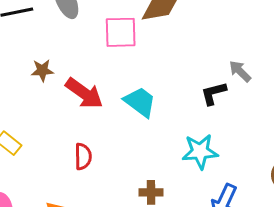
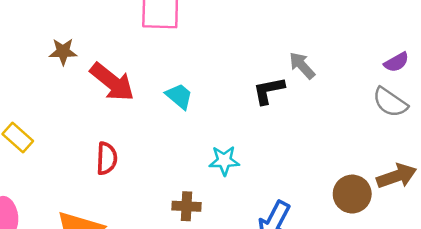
cyan trapezoid: (140, 102) -> (179, 96), size x0.7
cyan star: (200, 152) -> (224, 161), moved, size x0.7

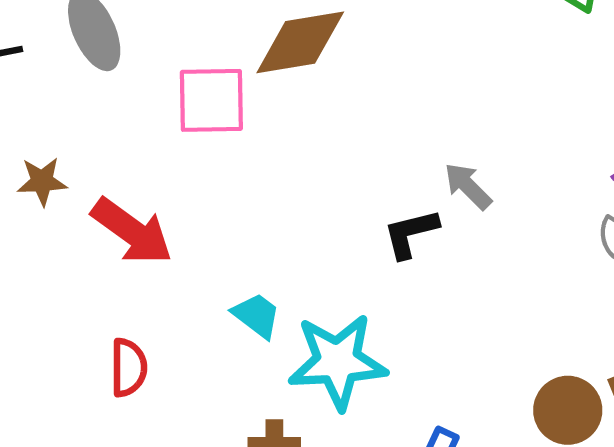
cyan trapezoid: (179, 96) -> (257, 315), moved
cyan star: (224, 161) -> (338, 362), size x1.8

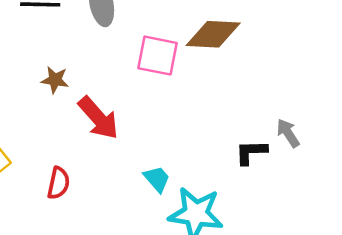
red semicircle: (129, 368) -> (58, 183), moved

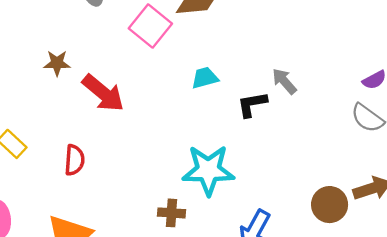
pink square: (158, 56) -> (150, 26), turned 36
cyan trapezoid: (157, 179) -> (205, 78), moved, turned -56

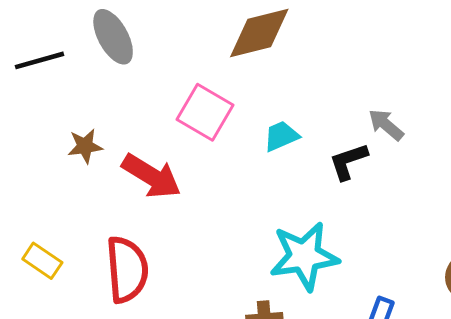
pink square: (150, 26) -> (205, 112), moved
red semicircle: (74, 160) -> (127, 269), size x1.6

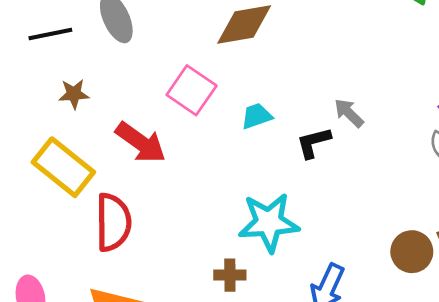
brown star: (85, 146) -> (74, 94), moved
yellow rectangle: (42, 261) -> (63, 167), moved, size x1.8

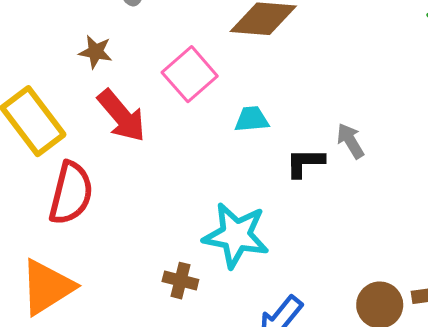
brown star: (74, 94) -> (96, 52), moved

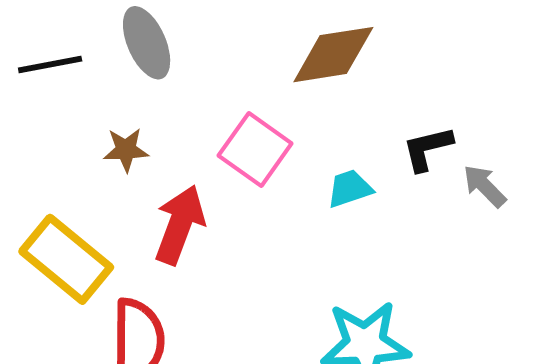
red arrow: (122, 116) -> (180, 225), turned -106
black L-shape: (305, 163) -> (427, 148), moved

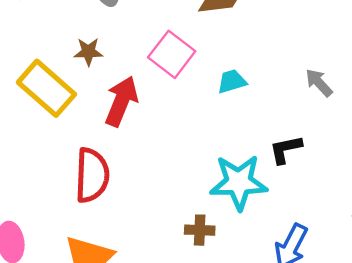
black L-shape: (427, 148) -> (286, 149), moved
yellow rectangle: (66, 259) -> (47, 88), moved

